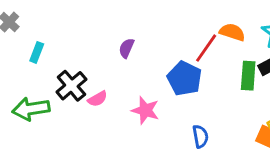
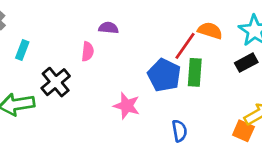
purple semicircle: (126, 48) -> (109, 28), moved, turned 72
green rectangle: (248, 76) -> (195, 72), moved
pink semicircle: (98, 99) -> (88, 51), moved, turned -54

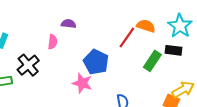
black rectangle: (246, 63) -> (174, 50), turned 35
green rectangle: (195, 72) -> (152, 61), moved, turned 30
blue pentagon: (164, 75) -> (96, 62), moved

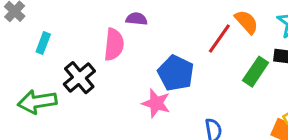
orange semicircle: (146, 26) -> (247, 22), turned 30
pink semicircle: (53, 42) -> (114, 44), size x1.5

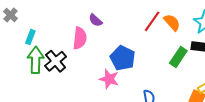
purple semicircle: (137, 19) -> (95, 20), turned -144
red line: (219, 38) -> (152, 21), moved
green arrow: (37, 102) -> (36, 60), moved, turned 100

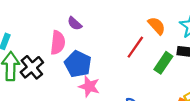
red line: (152, 21) -> (135, 47), moved
blue pentagon: (123, 58) -> (78, 64), moved

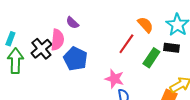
black cross: (32, 67) -> (41, 49), moved
pink star: (89, 86) -> (114, 79), moved

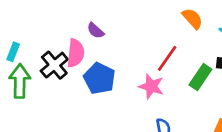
orange semicircle: (145, 25) -> (192, 19), moved
pink star: (114, 79) -> (151, 86), moved

